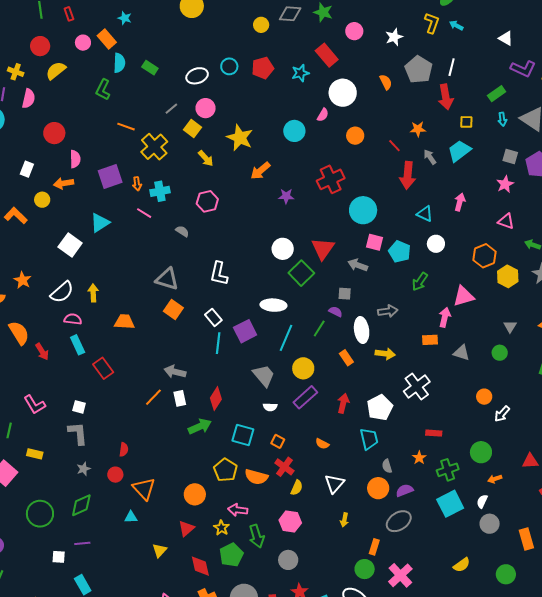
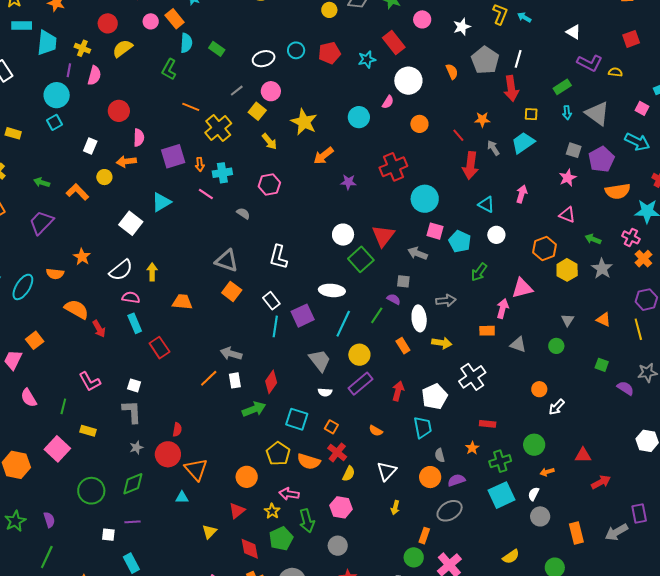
orange semicircle: (19, 333) -> (77, 309), turned -30
red circle: (115, 475) -> (168, 454), size x1.6

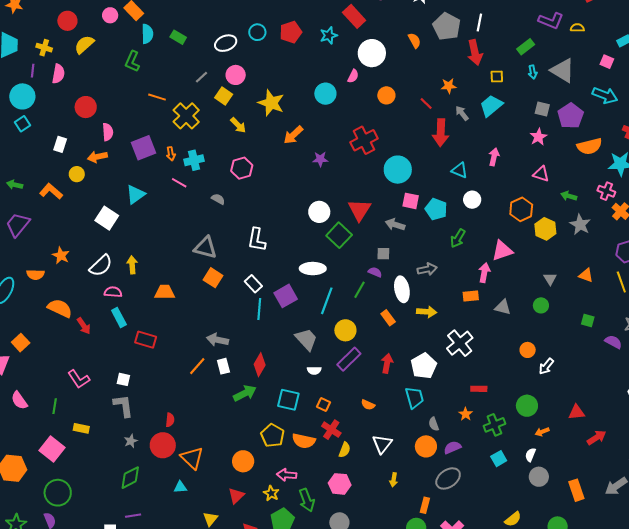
red rectangle: (159, 348) -> (146, 340), turned -35
green circle: (91, 491) -> (58, 493), moved
cyan square: (502, 495) -> (499, 459), size x0.6

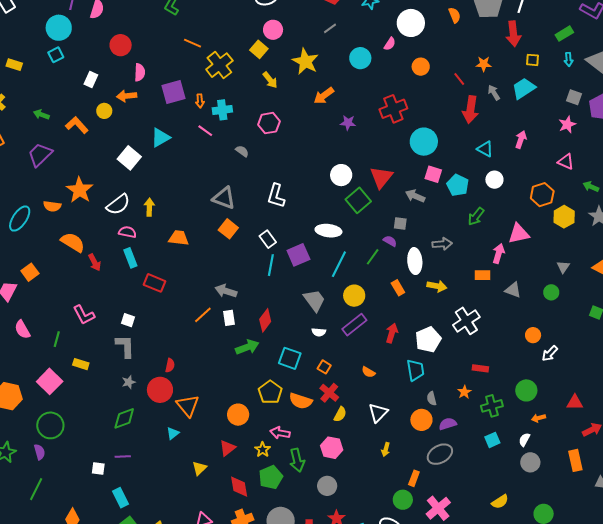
gray line: (202, 77) -> (330, 28), moved
orange star: (61, 255) -> (80, 190), size x1.5
cyan triangle: (180, 487) -> (173, 433), turned -40
orange rectangle: (576, 490) -> (575, 460), moved

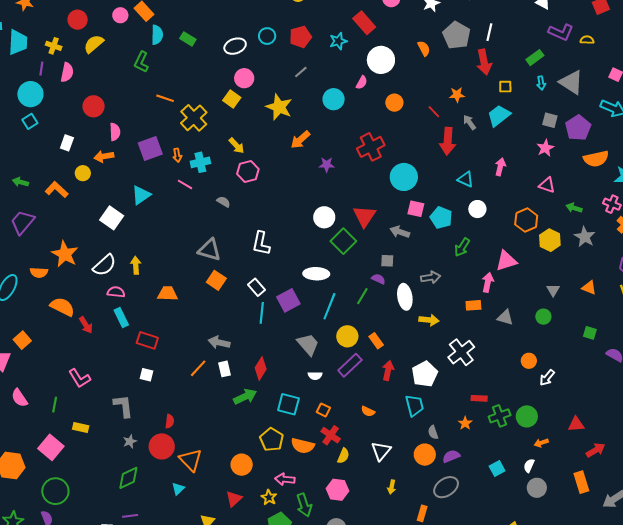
yellow arrow: (270, 80) -> (237, 146), moved
orange rectangle: (398, 288) -> (376, 341), moved
white square: (128, 320) -> (147, 375), moved
green cross: (492, 406) -> (500, 416), moved

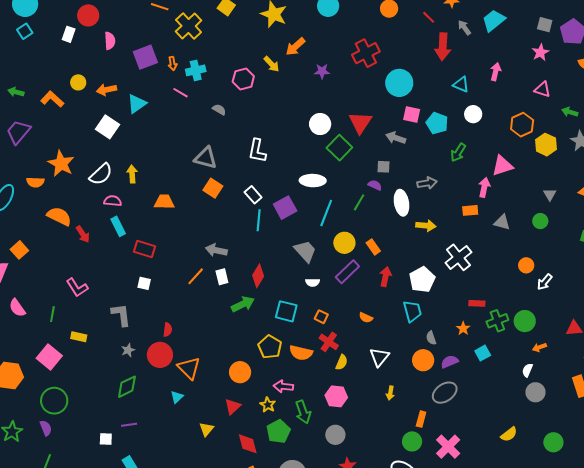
white rectangle: (67, 143) -> (69, 34), moved
yellow arrow: (237, 146) -> (272, 64), moved
orange arrow: (104, 156) -> (106, 90), moved
cyan square: (497, 469) -> (483, 353), moved

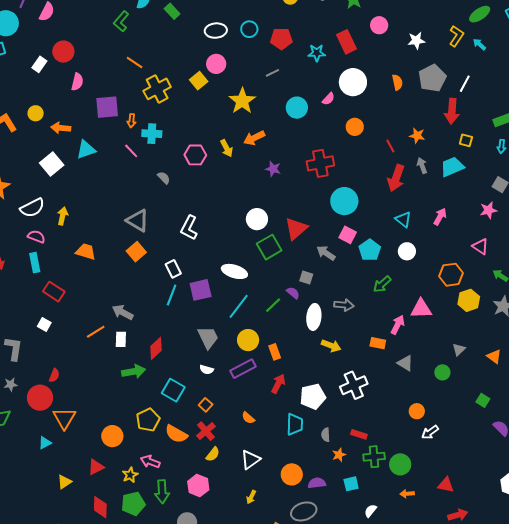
gray semicircle: (431, 338) -> (326, 435), moved
white semicircle: (527, 370) -> (370, 511), moved

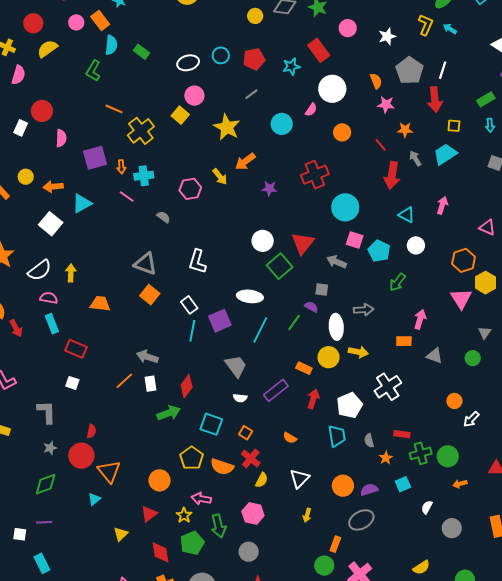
pink star: (488, 210) -> (386, 105), moved, turned 30
pink triangle: (421, 309) -> (461, 299), moved, turned -50
yellow circle: (248, 340) -> (329, 357), moved
orange rectangle: (275, 352) -> (304, 368), turned -35

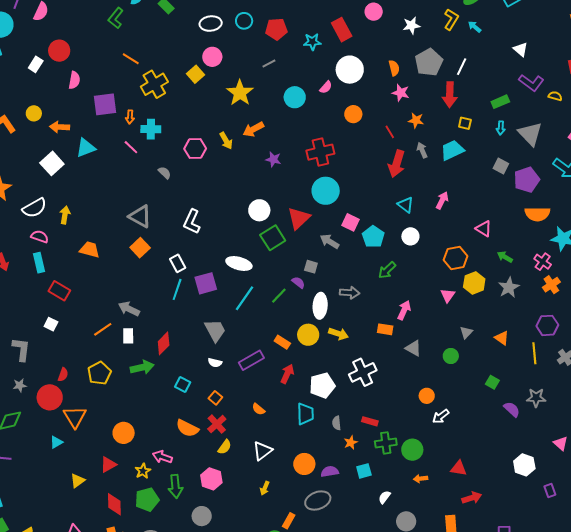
cyan circle: (345, 207) -> (326, 191), moved
pink triangle: (461, 299) -> (448, 295), size x0.7
cyan square: (211, 424) -> (183, 385), size x0.7
yellow pentagon: (192, 458) -> (99, 373), moved

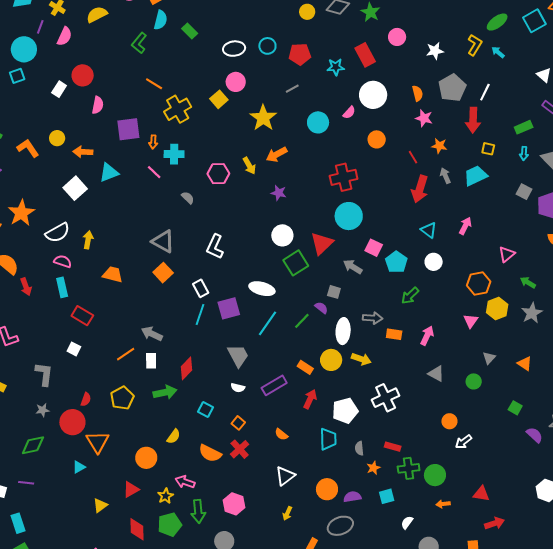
purple star: (273, 159) -> (279, 193), moved
pink triangle: (484, 229) -> (507, 254), turned 48
orange rectangle: (385, 329) -> (394, 334), moved
yellow semicircle: (225, 447) -> (174, 436), moved

